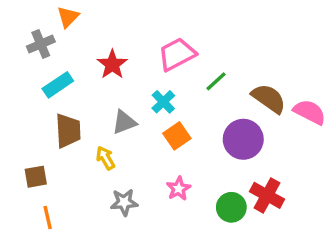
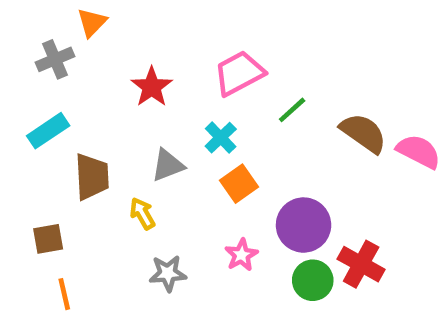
cyan rectangle: (58, 85) -> (48, 131), moved
purple circle: (243, 139) -> (304, 225), moved

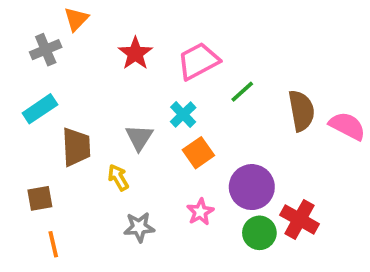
red star: (152, 87) -> (135, 53), moved
brown semicircle: (363, 133) -> (301, 111), turned 45
gray triangle: (168, 165) -> (139, 137), turned -36

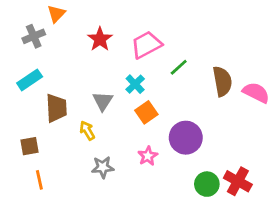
red cross: (299, 219) -> (238, 181), moved
green circle: (259, 233) -> (207, 184), moved

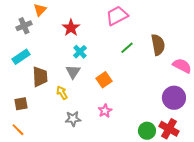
pink trapezoid: (146, 45) -> (117, 16), moved
brown semicircle: (222, 81) -> (158, 45), moved
cyan cross: (135, 84) -> (80, 52), moved
purple circle: (186, 138) -> (174, 98), moved
orange line: (39, 180) -> (18, 130), moved, turned -32

